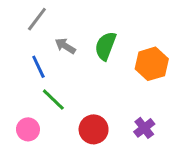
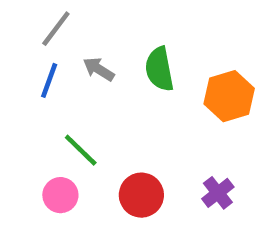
green semicircle: (105, 46) -> (159, 69), turned -32
blue line: (38, 67) -> (49, 80), moved, turned 45
pink circle: (28, 129) -> (60, 195), moved

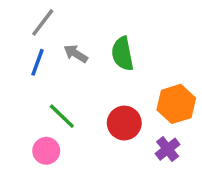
orange hexagon: (229, 96) -> (176, 104), moved
red circle: (141, 195) -> (124, 123), moved

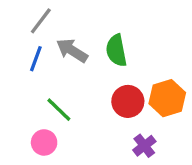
gray arrow: (76, 54) -> (72, 50), size x1.4
red circle: (124, 123) -> (128, 101), moved
purple cross: (168, 149) -> (144, 146), moved

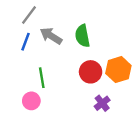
green line: (59, 110) -> (42, 78), turned 36

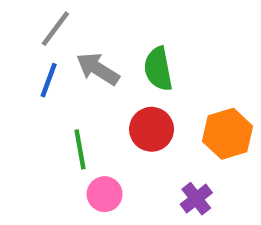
red circle: (91, 72) -> (152, 129), moved
pink circle: (31, 101) -> (105, 194), moved

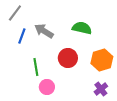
gray line: (55, 29) -> (15, 13), moved
green semicircle: (158, 69) -> (82, 28), moved, turned 114
purple cross: (196, 199) -> (101, 89), moved

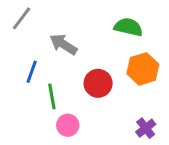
green semicircle: (82, 28) -> (128, 27), moved
blue line: (22, 36) -> (32, 72), moved
orange hexagon: (102, 60) -> (143, 69), moved

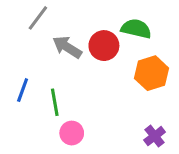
gray line: (22, 18) -> (38, 18), moved
blue line: (32, 72) -> (23, 90), moved
red circle: (98, 83) -> (104, 46), moved

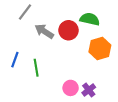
pink circle: (72, 133) -> (71, 88), moved
purple cross: (155, 136) -> (89, 90), moved

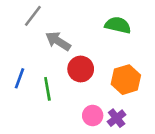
red circle: (69, 30) -> (81, 69), moved
orange hexagon: (100, 48) -> (126, 80), moved

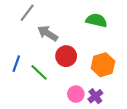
green line: (47, 89) -> (39, 72), turned -36

